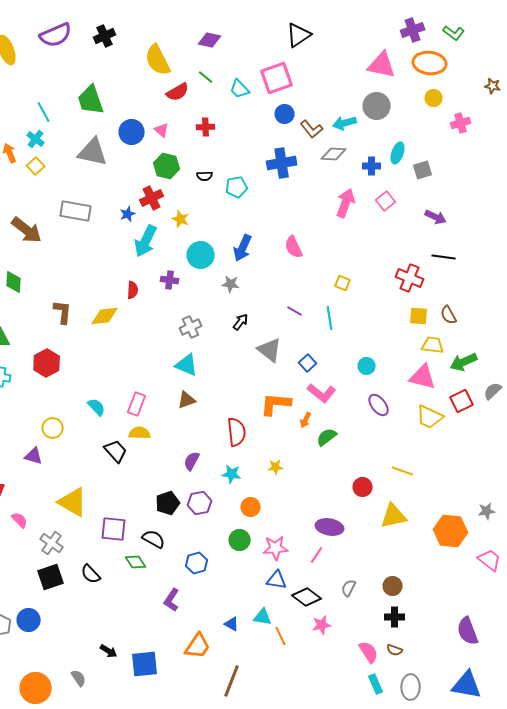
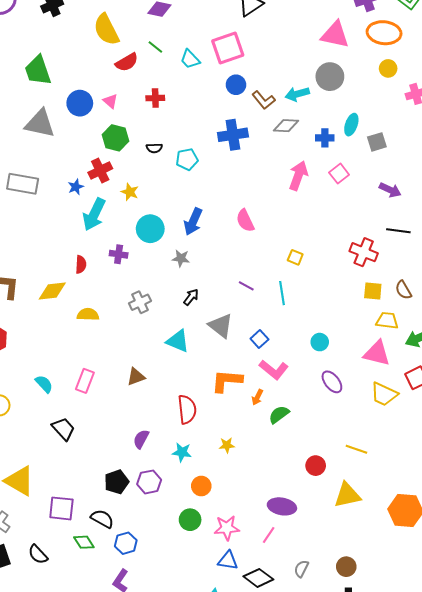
cyan triangle: (187, 365) -> (178, 341), moved
yellow semicircle: (140, 433) -> (88, 314), moved
blue hexagon: (197, 563) -> (126, 543), moved

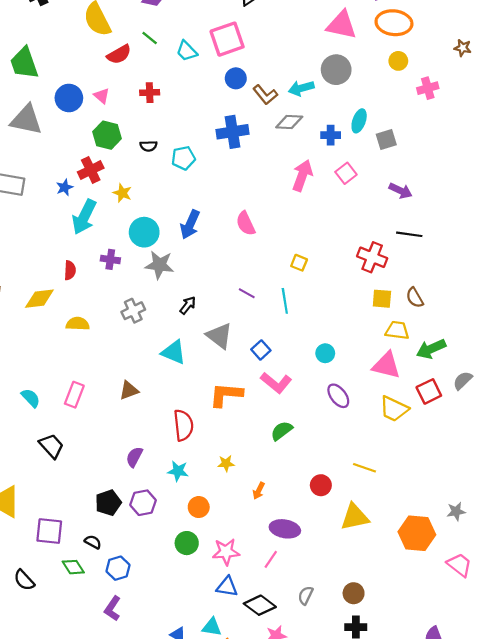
gray star: (181, 258) -> (159, 265), moved, size x1.5
orange arrow: (257, 397) -> (259, 491), moved
black semicircle: (102, 519) -> (93, 542), size x0.7

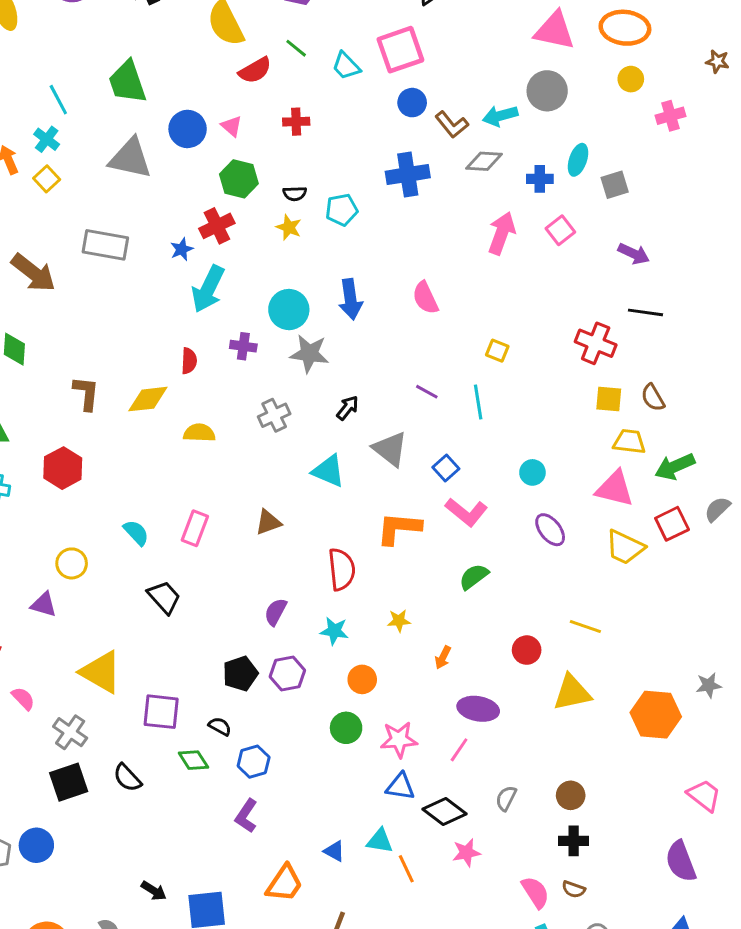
yellow star: (122, 193) -> (289, 227), moved
blue arrow: (190, 225) -> (350, 299), turned -32
pink trapezoid: (459, 565) -> (704, 795), moved

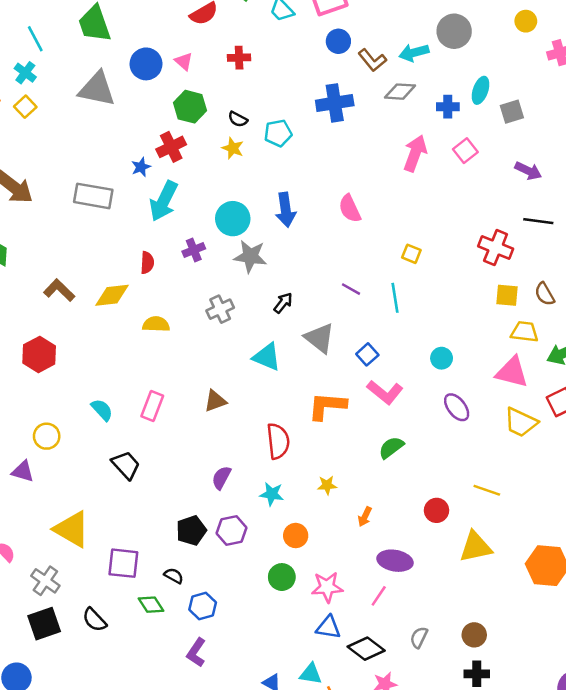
black semicircle: (295, 194) -> (238, 119), turned 30
gray rectangle: (105, 245) -> (93, 196), moved
purple cross: (243, 346) -> (194, 250), turned -30
brown L-shape: (86, 393) -> (59, 290), turned -52

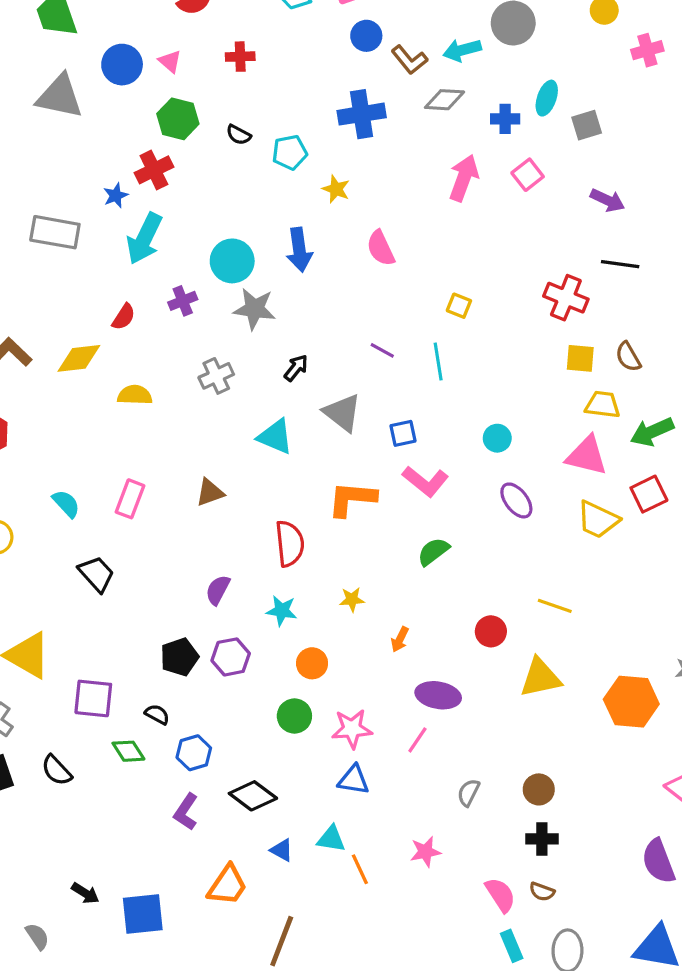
yellow star: (233, 148) -> (336, 189), moved
red semicircle: (147, 263) -> (124, 317), turned 30
blue square: (367, 354) -> (403, 433), turned 30
black diamond: (366, 649) -> (253, 796), moved

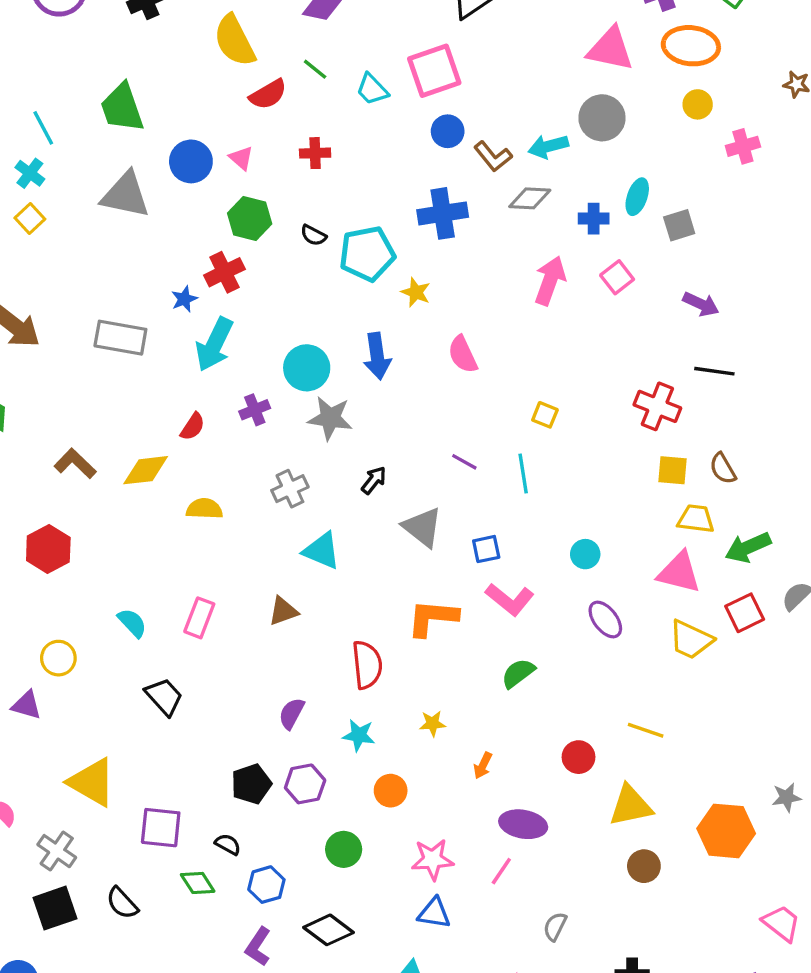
cyan pentagon: (290, 152) -> (367, 254), size x1.5
cyan triangle: (275, 437) -> (322, 551), moved
green circle: (294, 716) -> (344, 849), moved
brown circle: (539, 789) -> (644, 866), moved

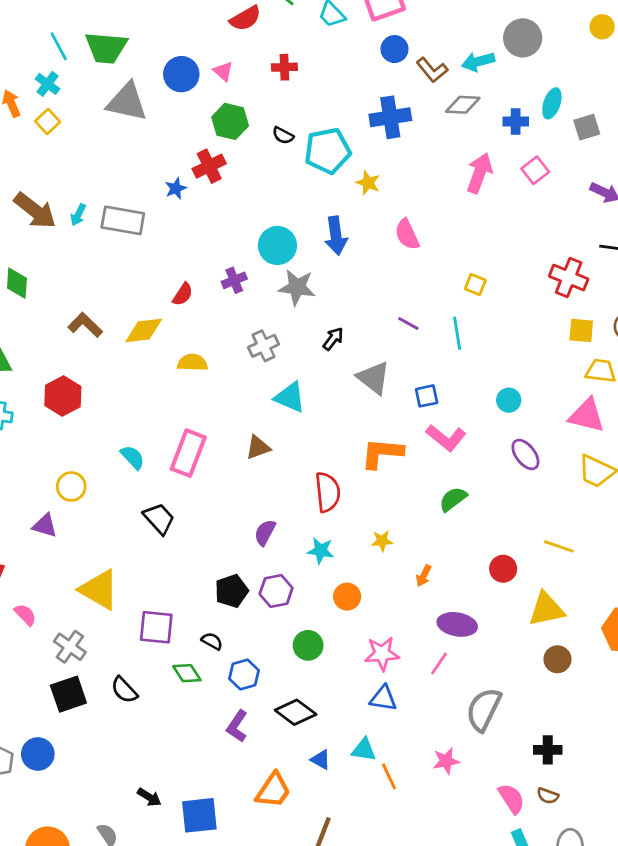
green trapezoid: (122, 108) -> (106, 48), moved, turned -66
cyan arrow: (214, 344) -> (78, 215), moved, size x0.5
pink rectangle: (199, 618) -> (188, 453), size x1.4
gray semicircle: (555, 927) -> (484, 709), size x1.8

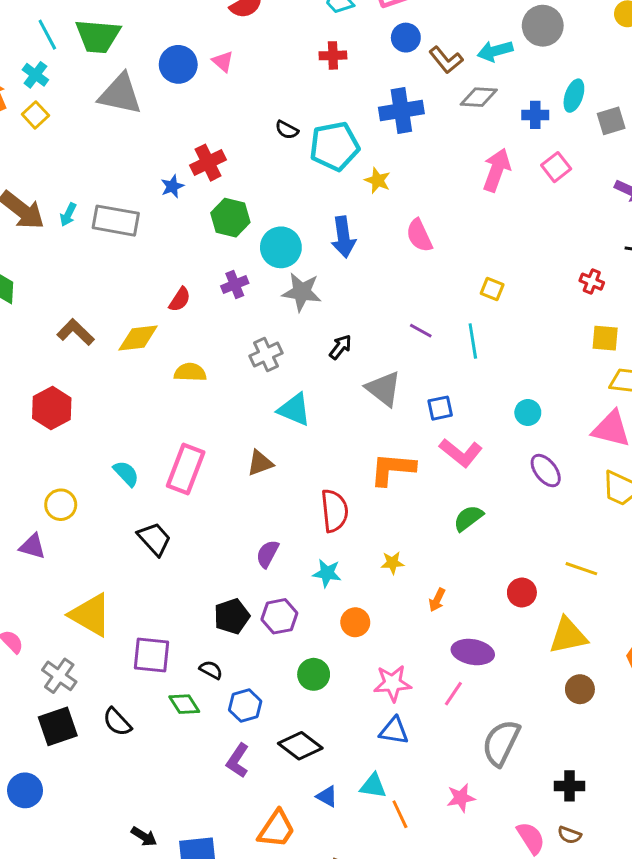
red cross: (284, 67) -> (333, 55), moved
green hexagon: (230, 121) -> (230, 218), moved
red cross: (569, 278) -> (592, 282), size x0.6

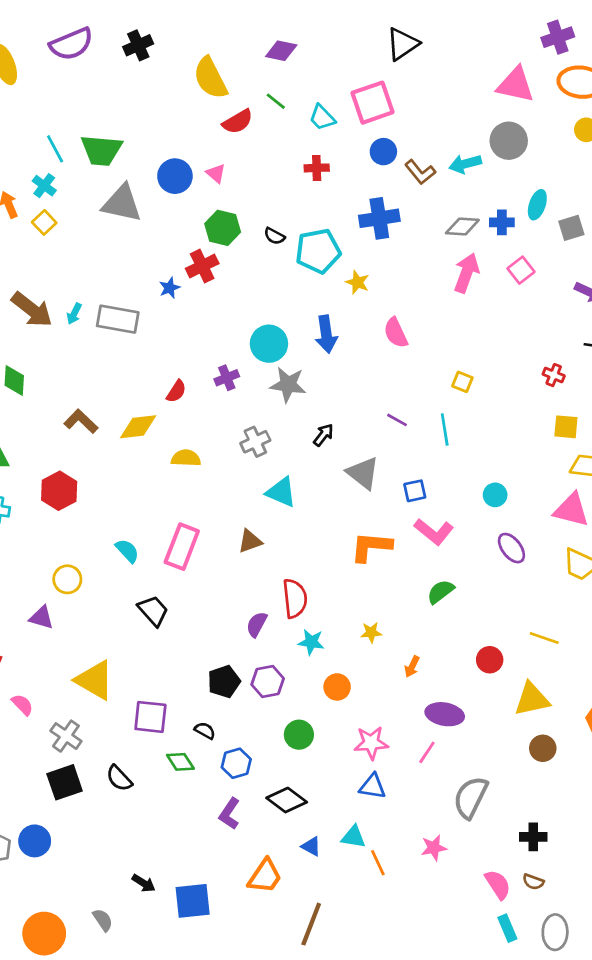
gray diamond: (479, 97) -> (462, 227), moved
green hexagon: (230, 218) -> (223, 228), moved
red semicircle: (334, 511) -> (295, 598), moved

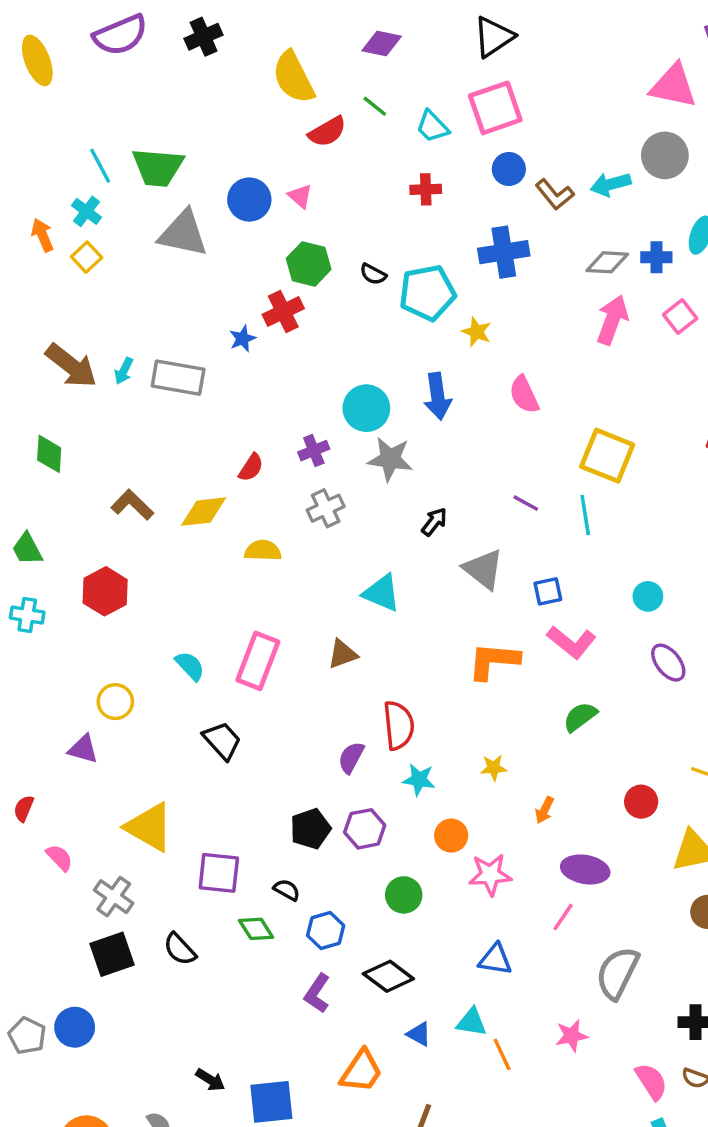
black triangle: (402, 44) -> (494, 37), moved
yellow square: (462, 382) -> (607, 456), size x2.0
gray cross: (255, 442) -> (326, 508), moved
pink star: (371, 743) -> (490, 875), moved

